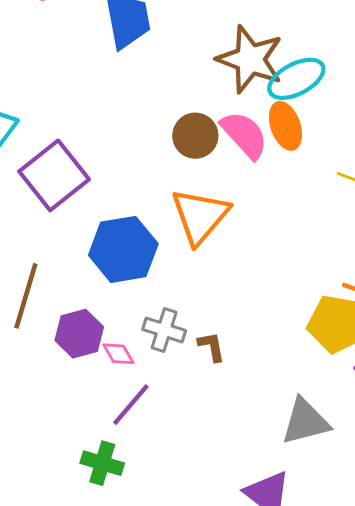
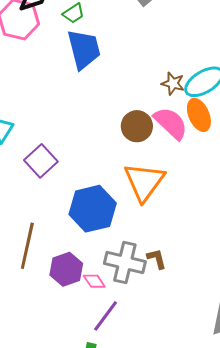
brown star: (250, 59) -> (173, 83), moved, size x0.5
purple square: (54, 175) -> (41, 161), size x0.7
gray cross: (164, 330) -> (125, 263), size x1.4
brown L-shape: (212, 347) -> (157, 259), moved

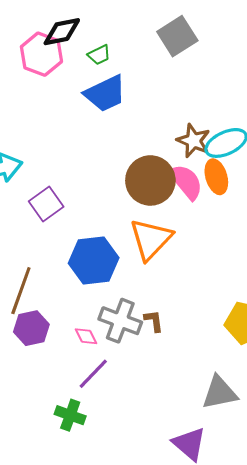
blue trapezoid: (84, 49) -> (105, 94), turned 72
brown star: (173, 83) -> (193, 141), size x1.4
brown circle: (137, 126) -> (150, 180), size x1.5
purple hexagon: (66, 269) -> (31, 328), moved

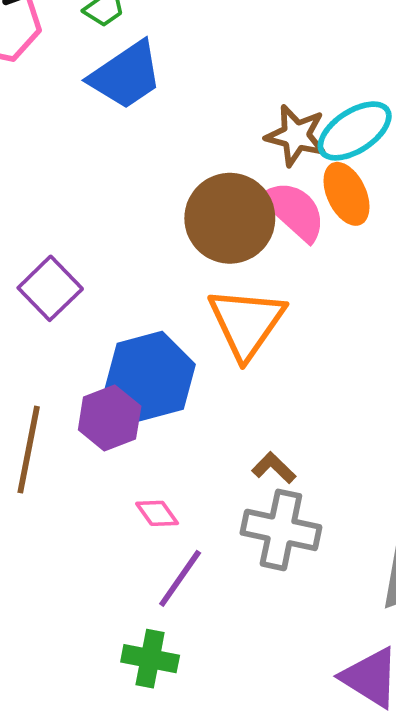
gray cross: (120, 321) -> (281, 530), moved
brown L-shape: (154, 321) -> (274, 468), turned -30
purple hexagon: (31, 328) -> (110, 418), moved

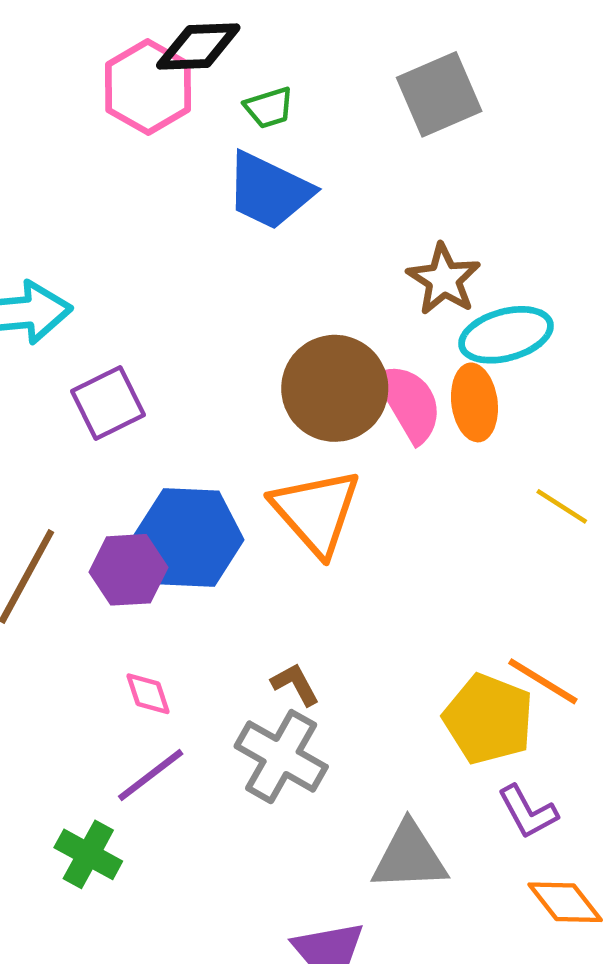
blue trapezoid: (126, 75) -> (269, 191), turned 42
brown star: (296, 136) -> (444, 279), moved
orange triangle: (246, 323) -> (316, 512), turned -34

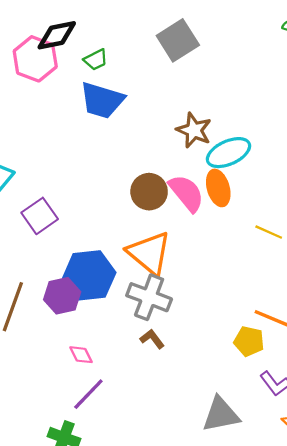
brown circle: (335, 388) -> (149, 192), size x0.7
yellow pentagon: (488, 719) -> (249, 341), size x0.7
gray cross: (281, 757) -> (149, 297), moved

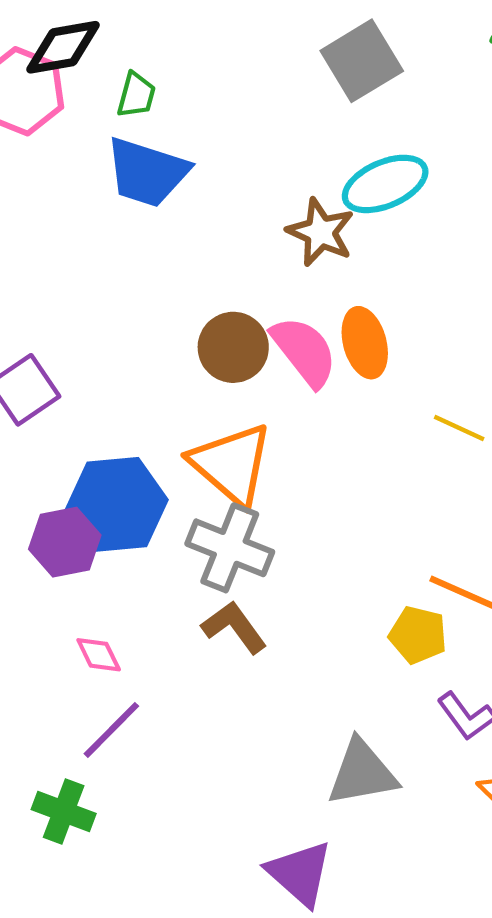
gray square: (178, 40) -> (362, 61), moved
green trapezoid: (96, 60) -> (136, 95), turned -50
cyan ellipse: (229, 153) -> (385, 184), moved
brown L-shape: (152, 339) -> (234, 627), size x1.4

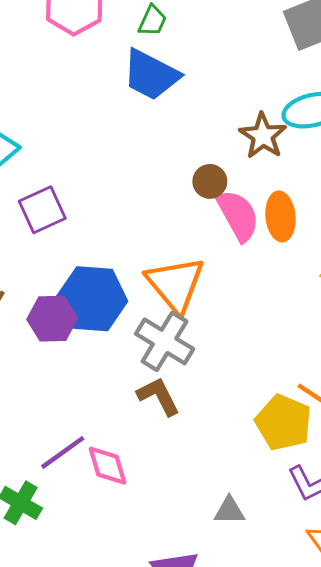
brown circle: (233, 347) -> (210, 181), moved, size x0.7
yellow pentagon: (418, 635) -> (283, 423), size x1.4
pink diamond: (99, 655) -> (108, 466), moved, size x1.4
gray triangle: (362, 773) -> (229, 511), size x0.6

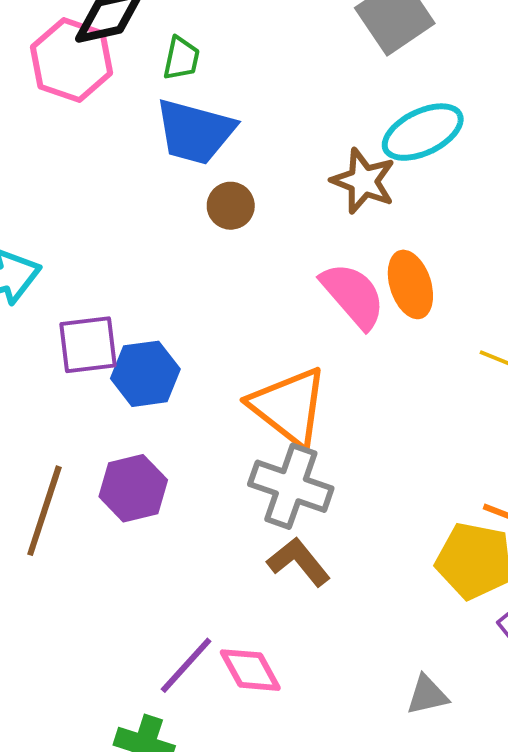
brown circle: (210, 181) -> (231, 206), moved
purple square: (42, 210) -> (88, 345), turned 30
blue hexagon: (92, 299) -> (145, 374), moved, size x0.7

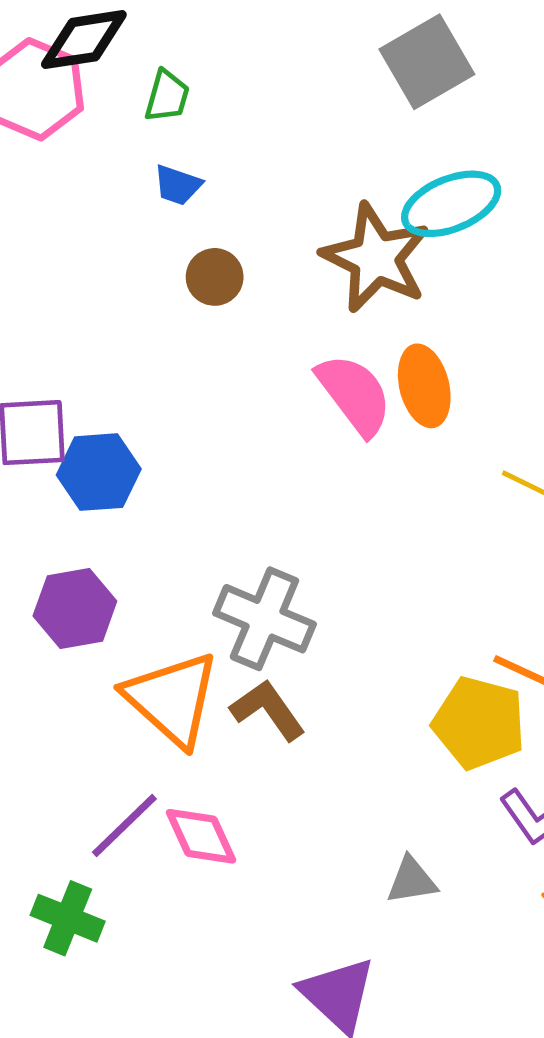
blue trapezoid: (195, 132) -> (178, 185), size x0.5
brown star: (363, 181) -> (376, 258), size x1.4
orange triangle: (289, 406) -> (172, 699), moved

